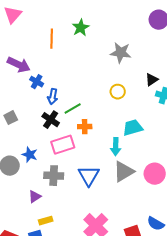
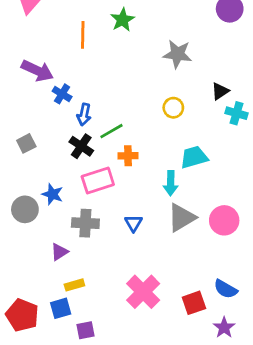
blue triangle: (89, 176) -> (133, 223), size x0.6

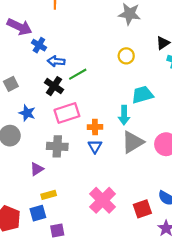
blue arrow: (84, 115) -> (56, 61), turned 84
orange cross: (128, 156) -> (95, 127), moved
blue star: (52, 194) -> (27, 113), moved

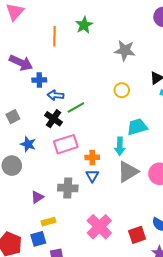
blue cross: (39, 45) -> (39, 80), turned -32
gray cross: (57, 146) -> (68, 188), moved

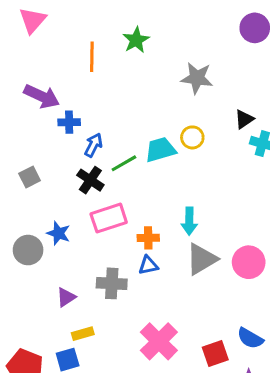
blue arrow: (56, 95) -> (93, 145), turned 112
cyan trapezoid: (137, 127) -> (160, 150), moved
blue star: (28, 144) -> (58, 233), moved
blue triangle: (92, 176) -> (148, 265), turned 48

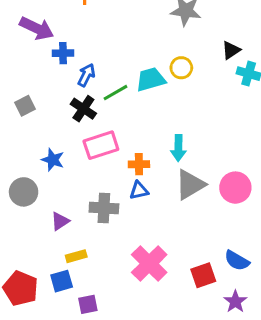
gray circle: (28, 250) -> (24, 192), moved

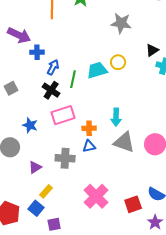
green line: (116, 93) -> (73, 79), turned -48
gray triangle: (190, 185) -> (124, 142), turned 50
yellow rectangle: (76, 256) -> (46, 191), turned -32
blue square: (62, 281) -> (36, 208), turned -35

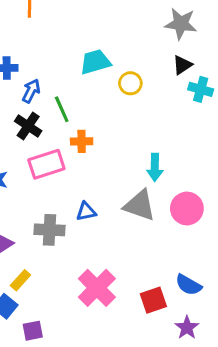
gray star: (121, 23) -> (181, 24), moved
cyan trapezoid: (97, 70) -> (95, 62), moved
green line: (73, 79) -> (62, 109), turned -36
cyan arrow: (116, 117) -> (155, 167), moved
orange cross: (89, 128) -> (82, 141), moved

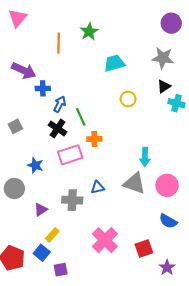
cyan trapezoid: (95, 62) -> (114, 63), moved
blue semicircle: (188, 285) -> (168, 221), moved

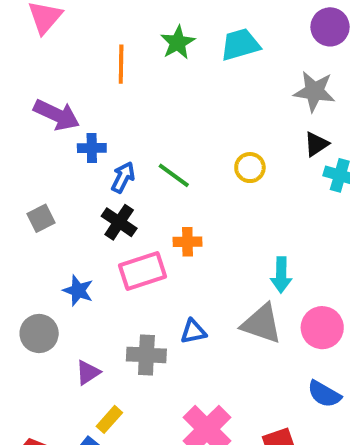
cyan trapezoid: (114, 63) -> (240, 45), moved
green line: (81, 117) -> (174, 175), moved, turned -30

